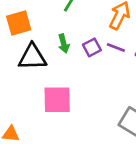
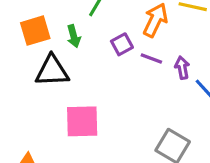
green arrow: (64, 43) -> (74, 36), moved
purple square: (92, 47) -> (122, 44), moved

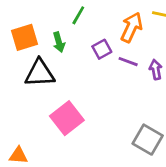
pink square: (82, 121) -> (67, 118), turned -36

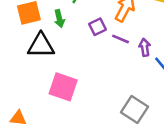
pink square: (67, 118) -> (63, 87), turned -36

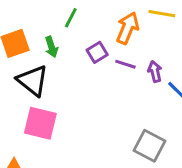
black triangle: (41, 46) -> (33, 80), turned 44
pink square: (63, 87) -> (40, 123), moved

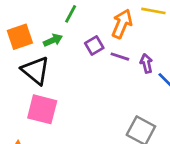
green arrow: (51, 47) -> (53, 40), turned -96

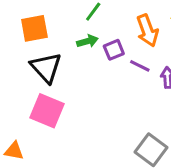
orange arrow: (122, 24) -> (147, 31), turned 128
green arrow: (53, 40) -> (87, 41), moved

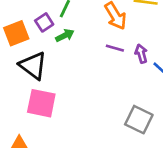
purple square: (114, 50) -> (44, 22), moved

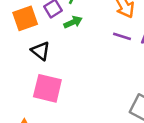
black triangle: (33, 66) -> (41, 51), size x0.7

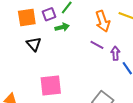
pink square: (47, 88) -> (51, 85), moved, turned -30

